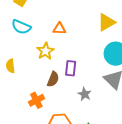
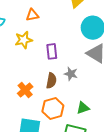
yellow star: (45, 51) -> (24, 40), turned 30
brown semicircle: (53, 79) -> (51, 81), moved

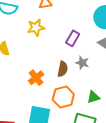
purple rectangle: (52, 51) -> (73, 38), moved, turned 35

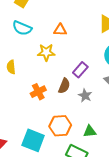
brown semicircle: (63, 69) -> (64, 86), moved
orange cross: (36, 78) -> (38, 92), moved

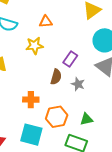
orange cross: (38, 92) -> (31, 100), moved, turned 35

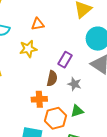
orange cross: (31, 100) -> (39, 99), moved
green triangle: (87, 119) -> (77, 111), moved

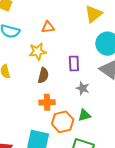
purple rectangle: (65, 60) -> (74, 64), turned -35
brown semicircle: (52, 78) -> (43, 75), moved

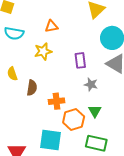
brown semicircle: (43, 75) -> (32, 88), moved
green triangle: (84, 115) -> (95, 111), turned -40

